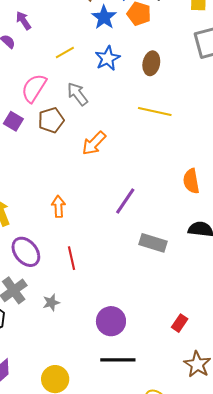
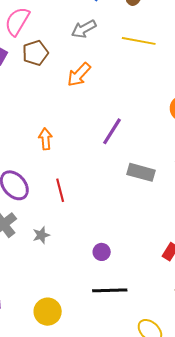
gray arrow: (77, 94) -> (84, 29), moved, turned -80
purple circle: (111, 321) -> (102, 252), size x0.6

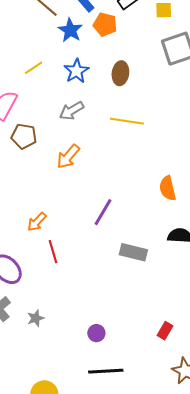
brown pentagon: (35, 53) -> (24, 136), turned 30
orange arrow: (45, 139) -> (37, 222), turned -130
red line: (60, 190) -> (53, 252), moved

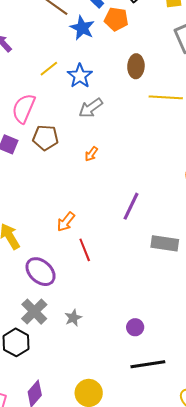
blue star: (76, 71) -> (80, 76), moved
yellow line: (127, 121) -> (166, 97), moved
orange arrow: (68, 157) -> (91, 154), size x0.6

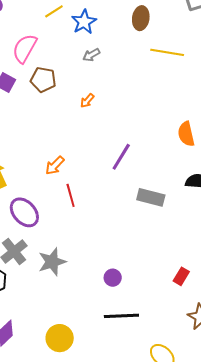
gray arrow: (91, 108) -> (91, 55), size x0.7
gray star: (73, 318) -> (52, 262), size x1.6

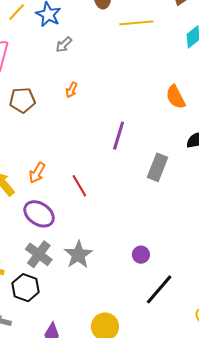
brown pentagon: (43, 80) -> (22, 100), moved
orange arrow: (55, 165) -> (37, 173), moved
gray rectangle: (151, 197) -> (158, 167), turned -68
black line: (121, 316) -> (159, 289), turned -32

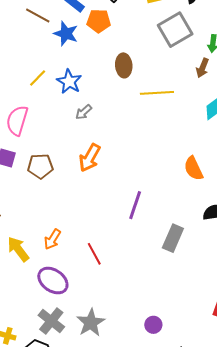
orange arrow: (71, 90) -> (90, 158), size x1.8

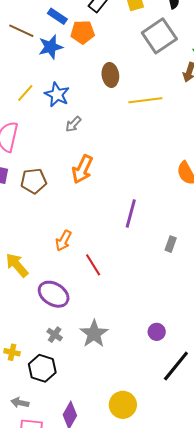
blue star: (66, 34) -> (51, 47), turned -30
gray rectangle: (173, 238) -> (171, 244), size x0.6
orange arrow: (52, 239) -> (63, 241), moved
gray cross: (51, 321) -> (55, 335), size x0.6

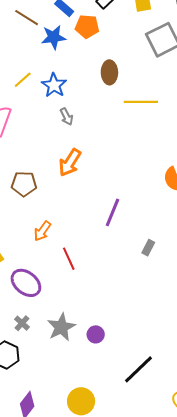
gray arrow: (73, 124) -> (67, 117), turned -78
brown pentagon: (34, 181) -> (24, 184), moved
purple circle: (157, 332) -> (96, 334), moved

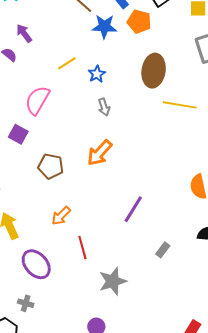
brown ellipse: (109, 72) -> (154, 71), size x1.4
blue star: (54, 85) -> (97, 74), size x0.7
gray cross: (22, 323) -> (26, 303), turned -35
gray star: (61, 327) -> (113, 281), moved

